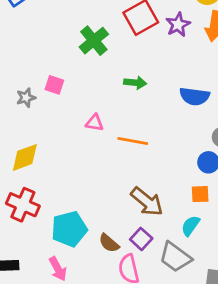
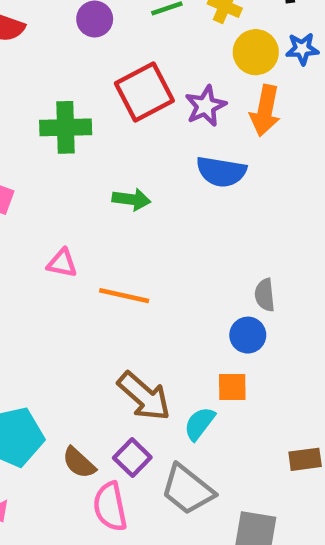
green cross: (94, 41) -> (66, 127), turned 36
blue semicircle: (195, 96) -> (221, 172), moved
cyan semicircle: (190, 226) -> (200, 424), moved

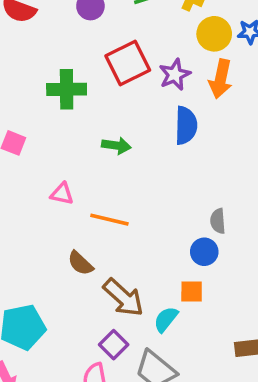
blue semicircle: (221, 172) -> (186, 125), turned -99
brown semicircle: (79, 463) -> (80, 263), moved

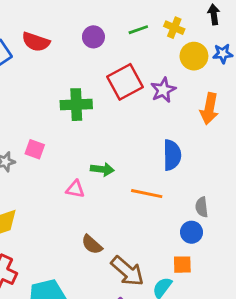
orange arrow: (221, 79) -> (209, 109), moved
blue semicircle: (186, 125) -> (172, 155), moved
green arrow: (116, 146) -> (102, 169), moved
orange line: (109, 220) -> (147, 194), moved

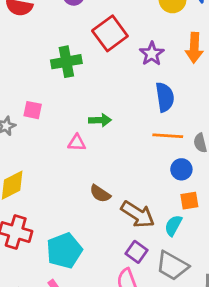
purple star: (163, 90) -> (152, 54), moved
orange line: (147, 194) -> (168, 136), moved
blue circle: (191, 232) -> (181, 169), moved

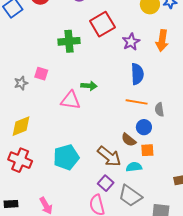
pink triangle: (77, 143) -> (71, 100), size x1.5
brown semicircle: (100, 194) -> (129, 140), moved
cyan semicircle: (173, 225) -> (134, 167), turned 49
cyan pentagon: (64, 250) -> (66, 157), moved

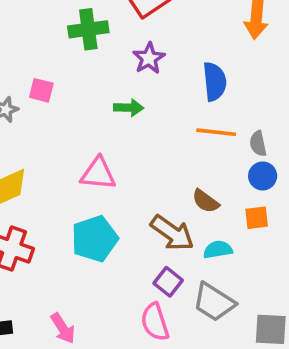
purple star: (131, 42) -> (149, 58), moved
pink triangle: (71, 100) -> (98, 174), moved
blue circle: (144, 127) -> (263, 176), moved
orange square: (147, 150) -> (257, 218), moved

